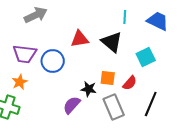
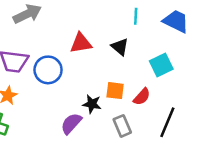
black triangle: (112, 42) -> (120, 47), size x0.7
gray rectangle: (114, 107) -> (122, 126), size x0.7

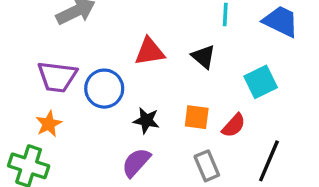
black star: (92, 104) -> (146, 120), moved

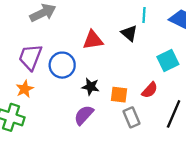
black triangle: (203, 57) -> (129, 33), moved
purple trapezoid: (57, 77) -> (30, 57), turned 104
orange square: (197, 117) -> (119, 95), moved

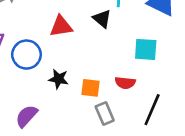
cyan square: (168, 61) -> (146, 49), turned 30
red semicircle: (150, 90) -> (125, 83), turned 54
purple semicircle: (84, 115) -> (26, 116), moved

